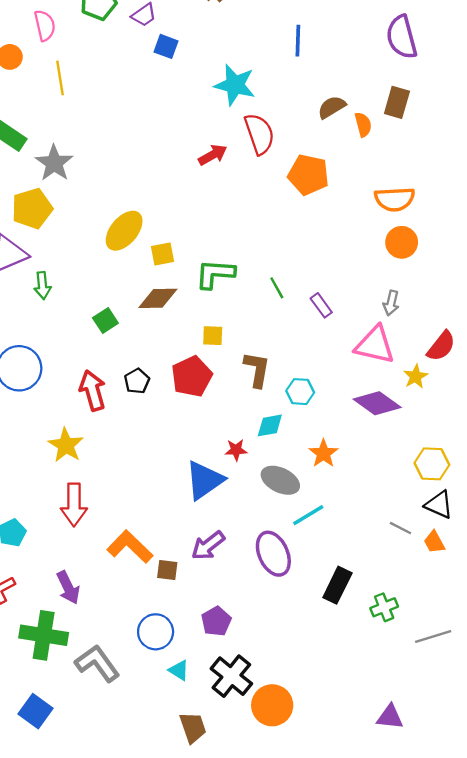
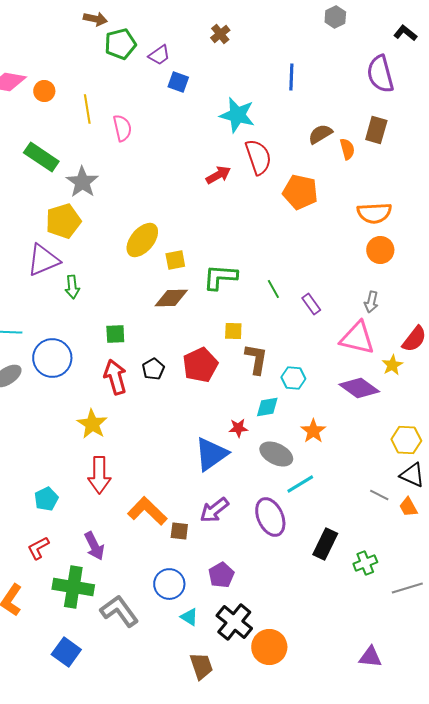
pink semicircle: (45, 25) -> (122, 128), moved
green square: (105, 320) -> (115, 334), moved, turned 30
yellow square: (213, 336) -> (233, 331), moved

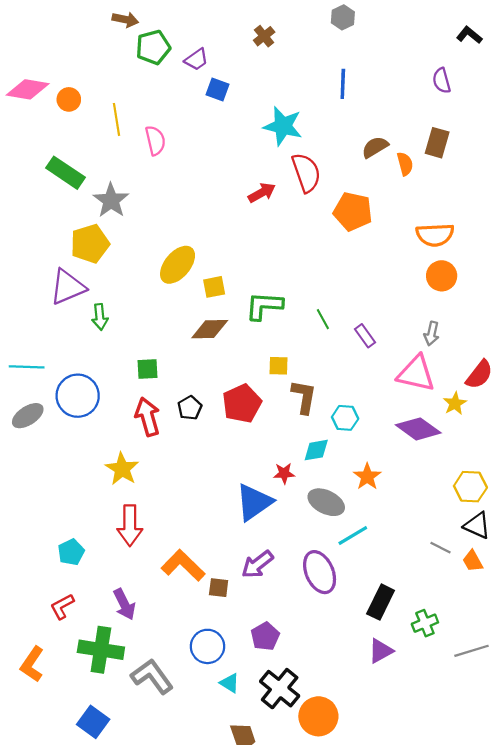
gray hexagon: (335, 17) -> (343, 17), moved
purple semicircle: (380, 74) -> (442, 81), size x0.6
purple triangle: (370, 657) -> (381, 651), moved, turned -35

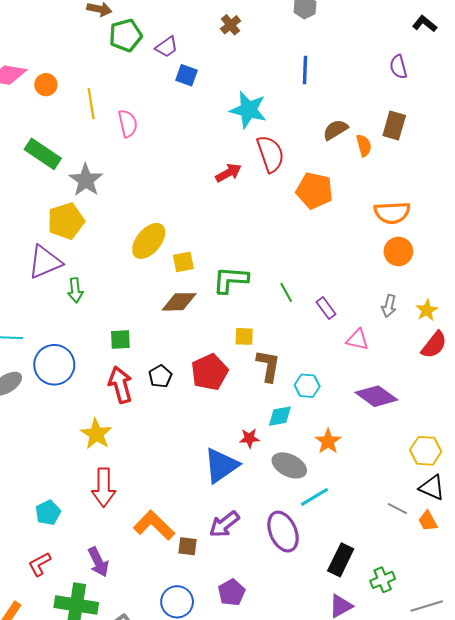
pink triangle: (416, 373) -> (357, 340), moved, size x0.6
yellow star: (455, 403) -> (427, 310), moved

